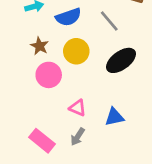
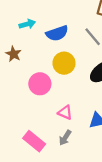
brown star: (39, 46) -> (13, 54), moved

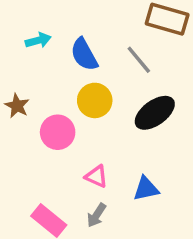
blue semicircle: (57, 33) -> (84, 54), turned 80
brown star: (13, 54) -> (17, 106), moved

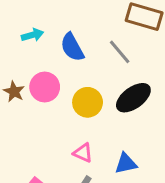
yellow circle: (95, 100) -> (88, 102), moved
pink circle: (58, 132) -> (45, 87), moved

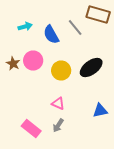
gray line: (120, 52) -> (75, 28), moved
blue triangle: (126, 163) -> (100, 110), moved

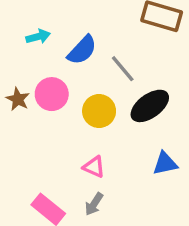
gray line: (75, 28) -> (123, 69), moved
blue semicircle: (51, 34) -> (82, 50), turned -108
blue triangle: (100, 110) -> (165, 163), moved

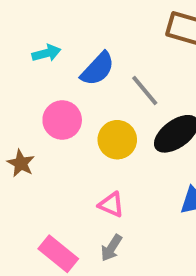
brown star: (18, 99) -> (21, 163), moved

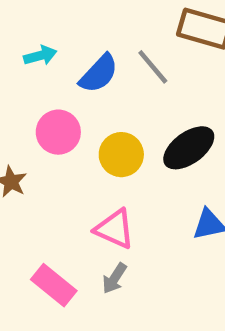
gray line: (145, 90) -> (153, 67), moved
pink triangle: (111, 205) -> (115, 229), size x1.4

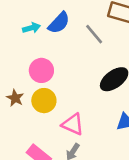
blue semicircle: (99, 74) -> (59, 23), moved
yellow circle: (121, 155) -> (44, 101), moved

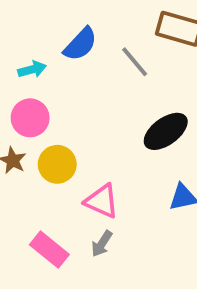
cyan arrow: (31, 28) -> (32, 69), moved
pink circle: (41, 70) -> (30, 118), moved

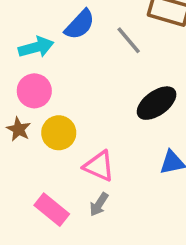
cyan arrow: (32, 69) -> (36, 47), size x1.4

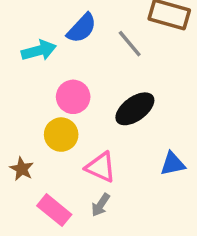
pink circle: (34, 91) -> (73, 97), moved
black ellipse: (157, 103) -> (135, 109), moved
brown star: (19, 129) -> (22, 169), moved

